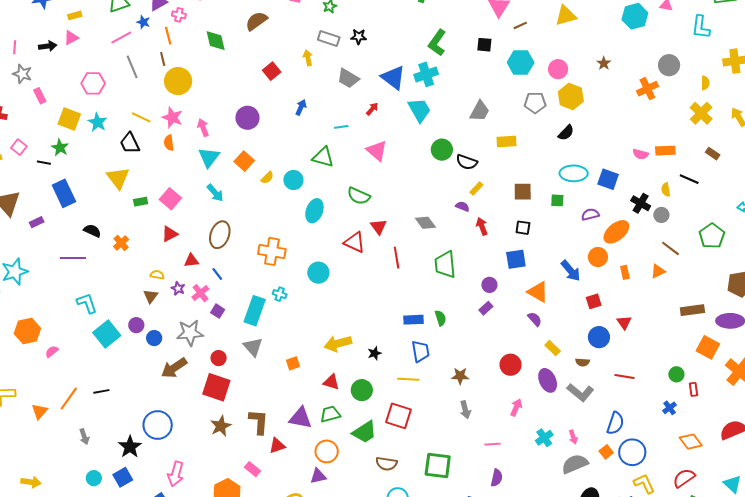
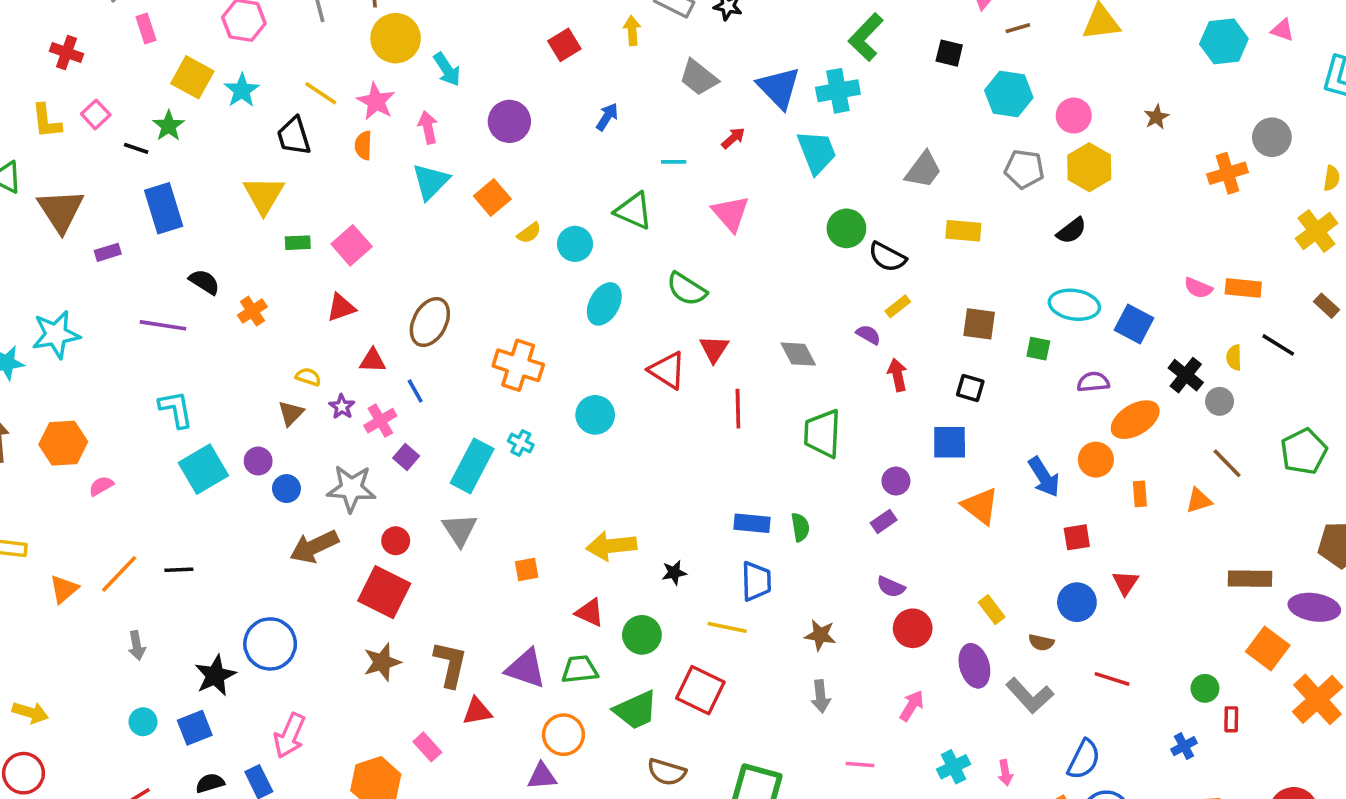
cyan arrow: (215, 193) -> (447, 69), moved
purple semicircle: (535, 319) -> (891, 587), moved, turned 147

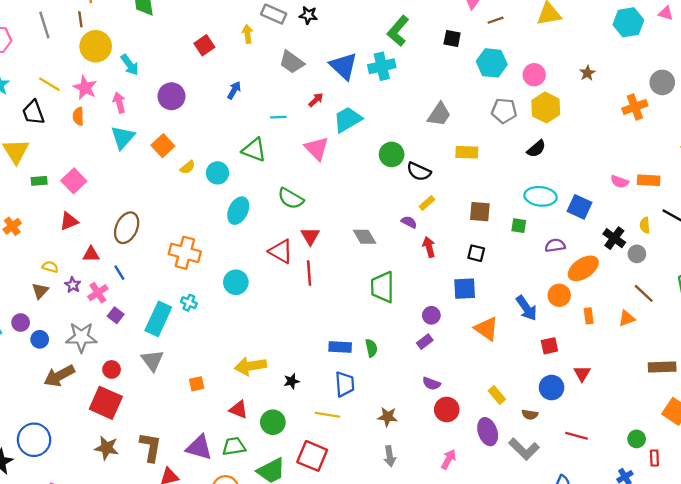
cyan trapezoid: (817, 152) -> (348, 119), moved, turned -96
red line: (738, 409) -> (309, 273), moved
brown star: (382, 662) -> (107, 448), turned 30

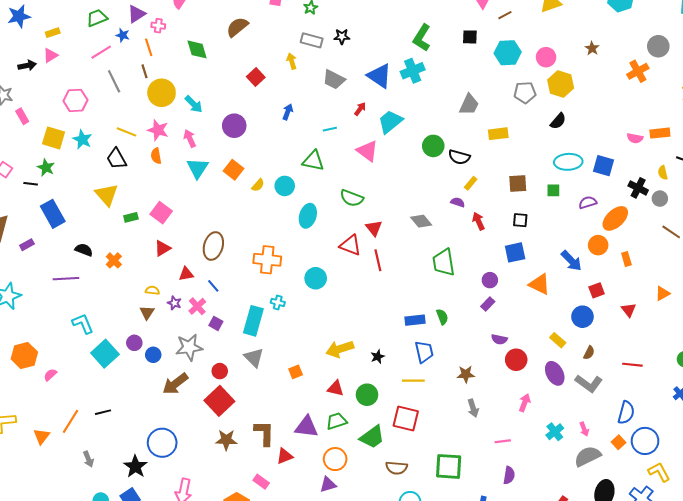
orange triangle: (627, 318) -> (662, 293), moved
blue circle: (552, 388) -> (582, 317), moved
red square: (106, 403) -> (219, 401), turned 32
brown semicircle: (530, 415) -> (589, 353), turned -64

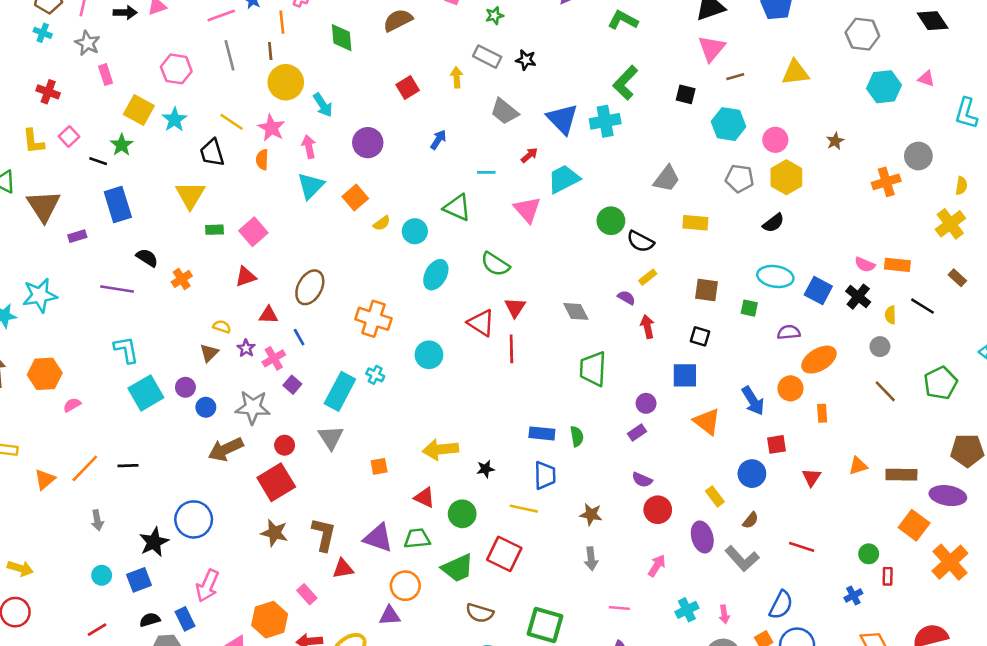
black cross: (638, 188) -> (858, 297), moved

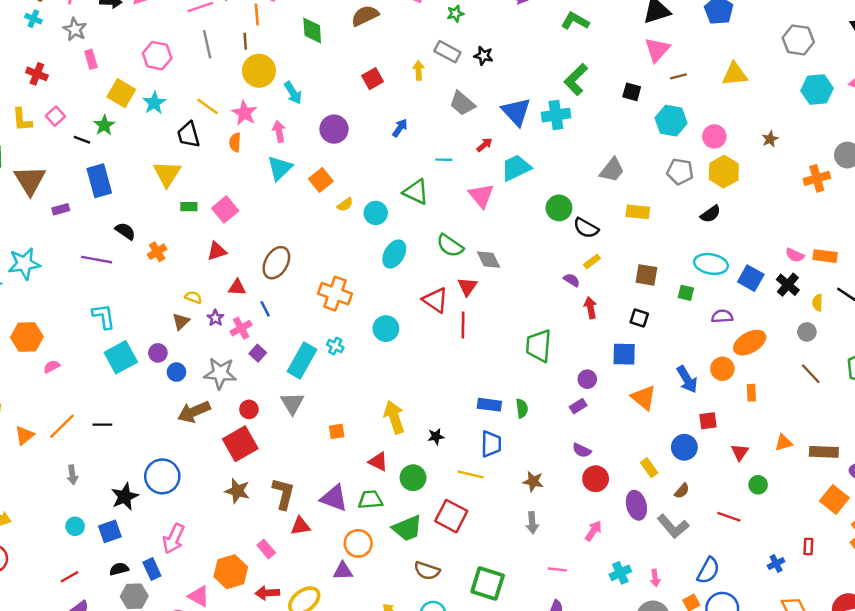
gray diamond: (576, 311) -> (489, 260), moved
yellow arrow: (440, 449) -> (394, 417), turned 76
green circle: (869, 554) -> (758, 485), moved

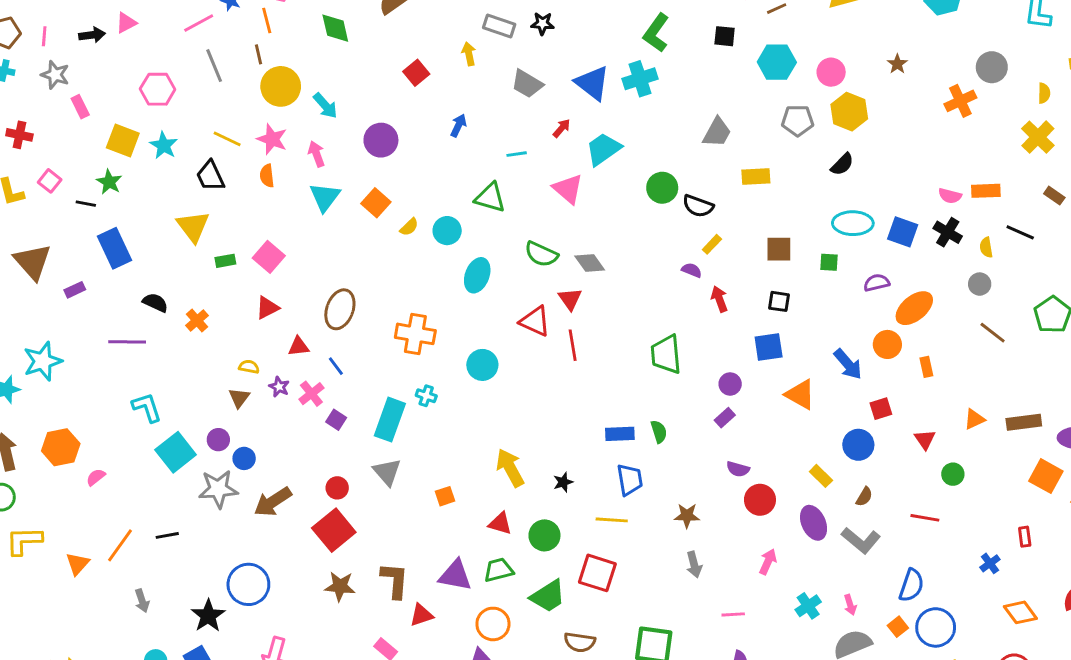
gray star: (220, 373) -> (218, 489), moved

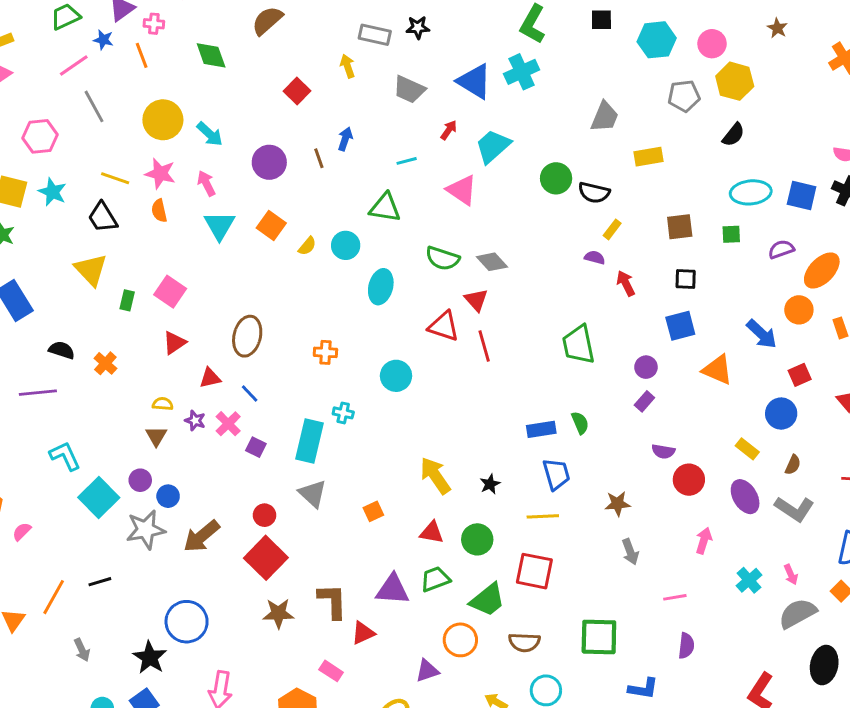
brown line: (258, 54) -> (319, 158), moved
green rectangle: (225, 261) -> (127, 300), turned -60
orange cross: (415, 334) -> (325, 352), size x0.6
orange circle: (493, 624) -> (460, 640), moved

